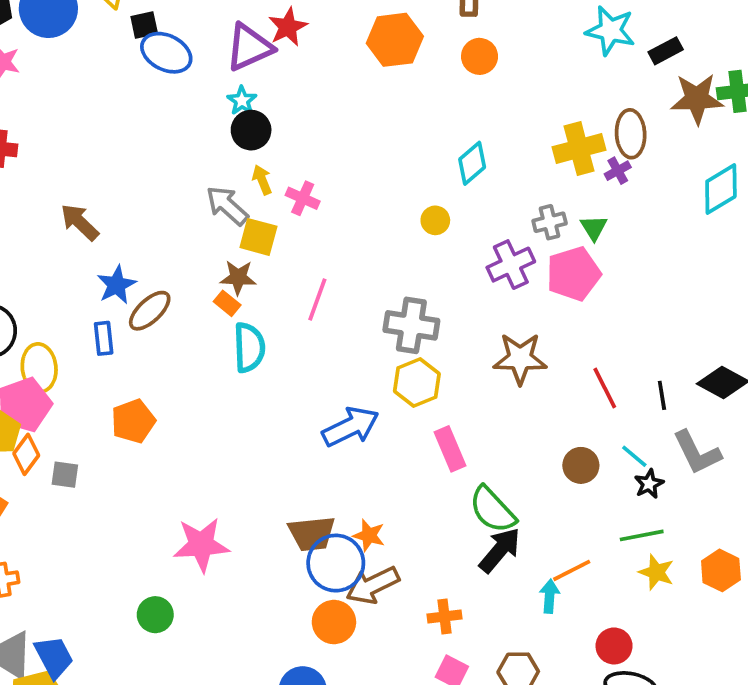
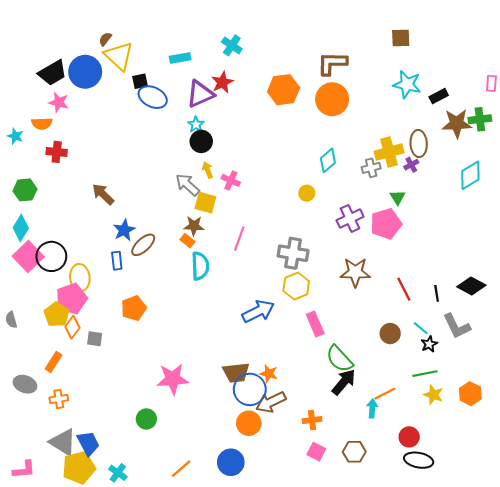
orange circle: (480, 56) -> (332, 99), size x1.6
gray cross: (550, 222) -> (371, 168), moved

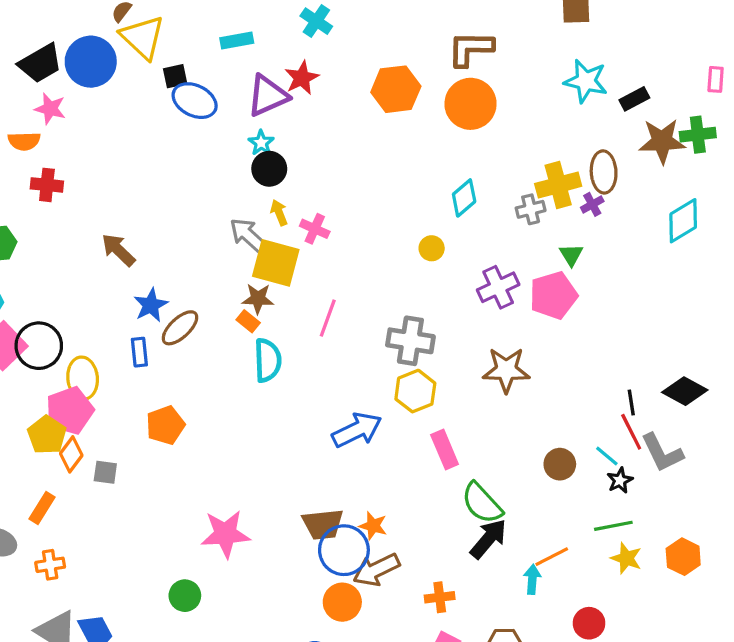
yellow square: (205, 203) -> (276, 263), size x1.4
red line: (404, 289) -> (631, 432), moved

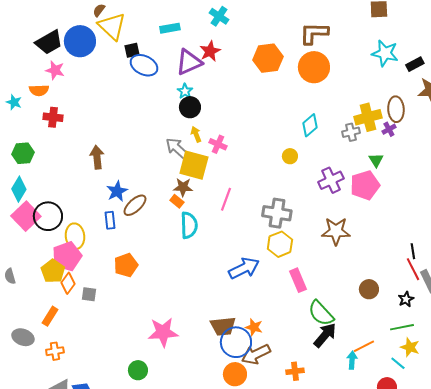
brown arrow: (118, 250) -> (97, 157), turned 40
cyan line: (607, 456) -> (398, 363), moved

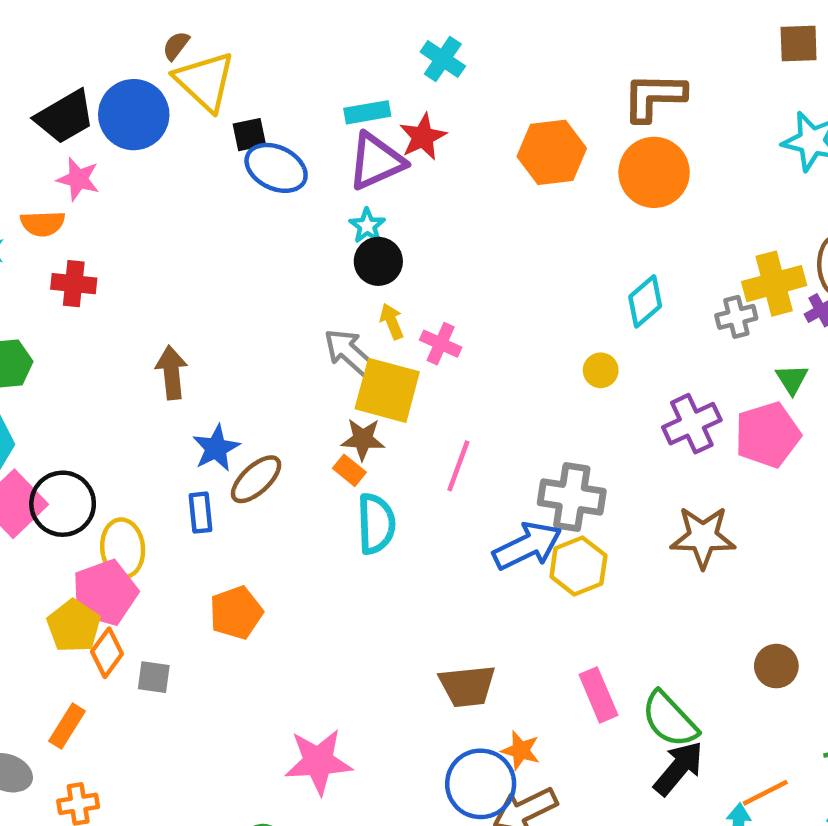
cyan rectangle: (170, 28) -> (367, 112), moved
blue arrow: (244, 268) -> (527, 546), moved
pink rectangle: (298, 280) -> (598, 695), moved
brown trapezoid: (223, 326) -> (467, 686), moved

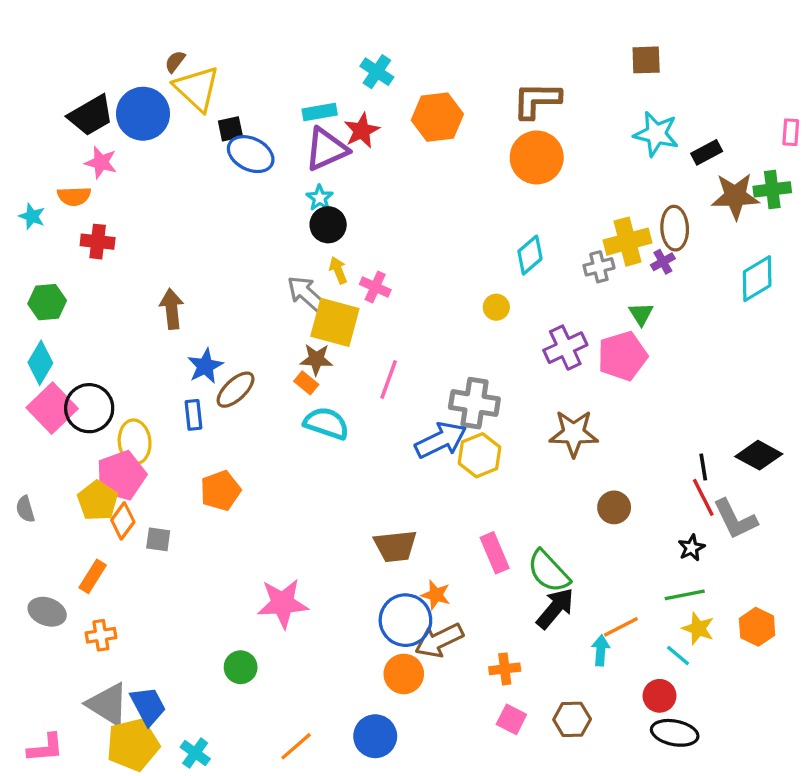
orange hexagon: (552, 152) -> (437, 117), moved
cyan semicircle: (376, 524) -> (326, 423), turned -69
brown circle: (776, 666) -> (614, 507), moved

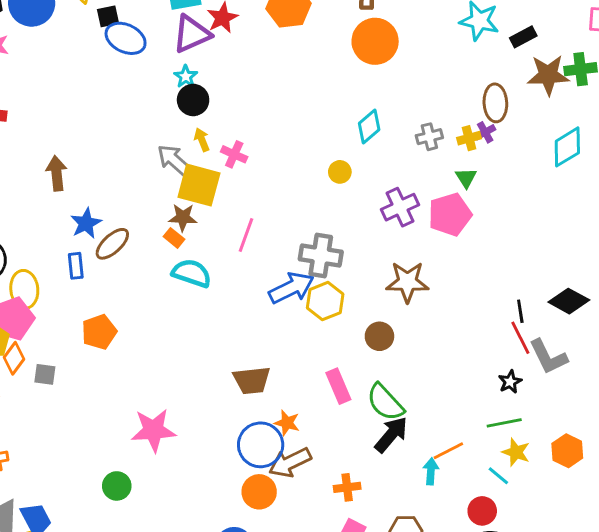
yellow cross: (628, 242) -> (469, 138), moved, size x0.6
brown circle: (614, 507) -> (379, 336), moved

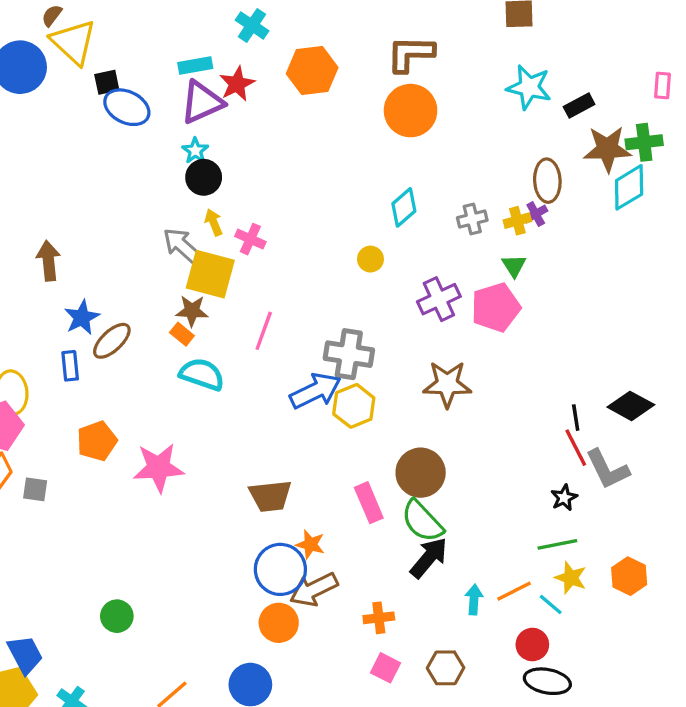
cyan diamond: (567, 147) -> (629, 187), moved
brown circle: (379, 336) -> (421, 473), moved, size x1.5
pink star: (153, 430) -> (159, 468), moved
orange line: (448, 451) -> (514, 591), moved

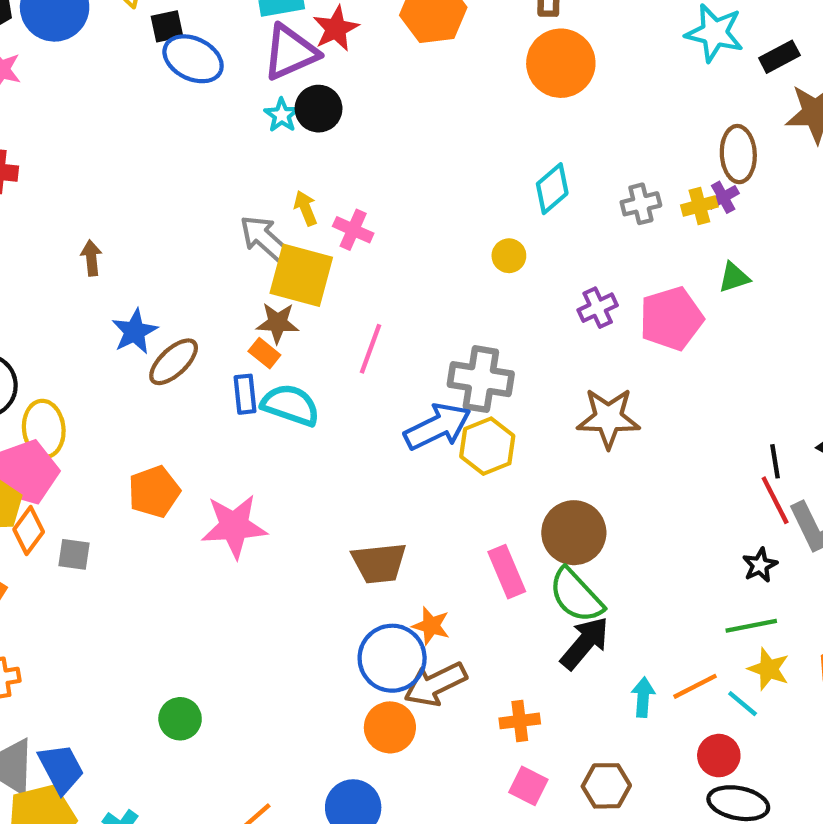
black circle: (204, 177) -> (319, 109), moved
brown arrow: (48, 261) -> (91, 258), size x0.7
green triangle: (514, 266) -> (734, 277), moved, turned 44
purple cross: (439, 299) -> (598, 308), size x0.7
blue rectangle: (70, 366) -> (245, 394), moved

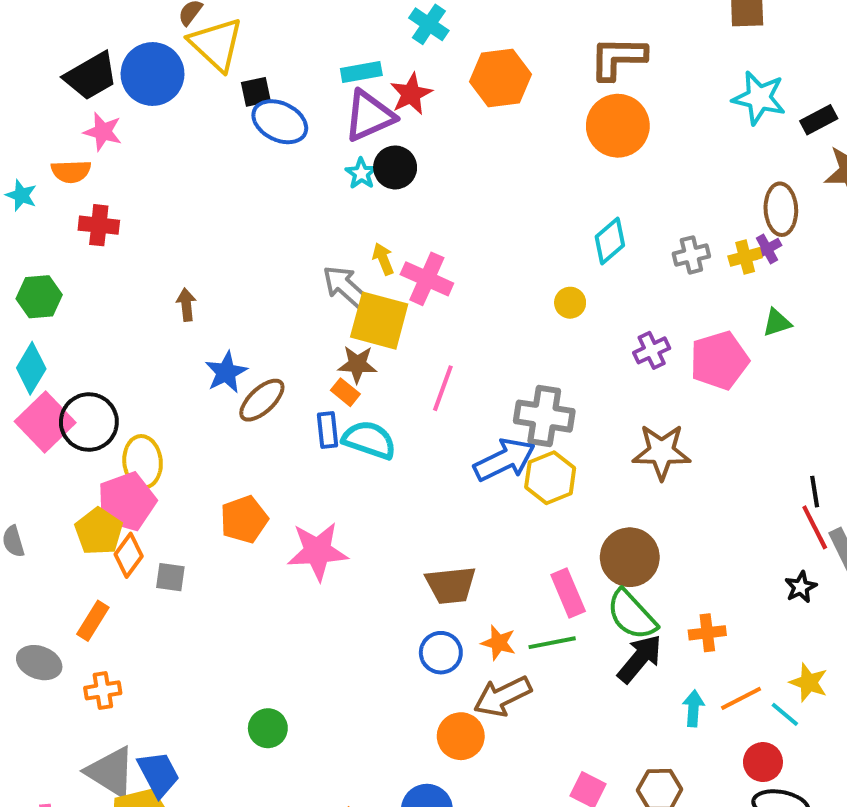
pink cross: (353, 230) -> (427, 279), size x1.4
green line: (751, 626) -> (552, 643), moved
blue circle: (392, 658) -> (441, 653), moved, size x0.7
orange cross: (520, 721) -> (707, 633), moved

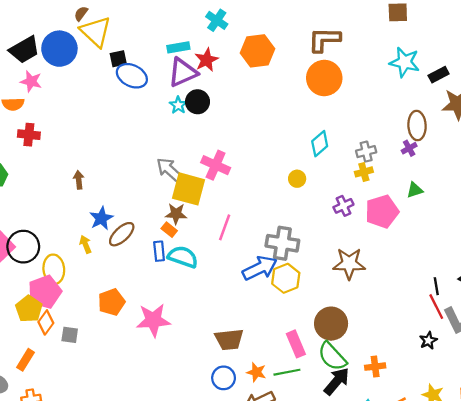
yellow cross: (745, 257) -> (364, 172), moved
yellow arrow: (383, 259) -> (85, 244), moved

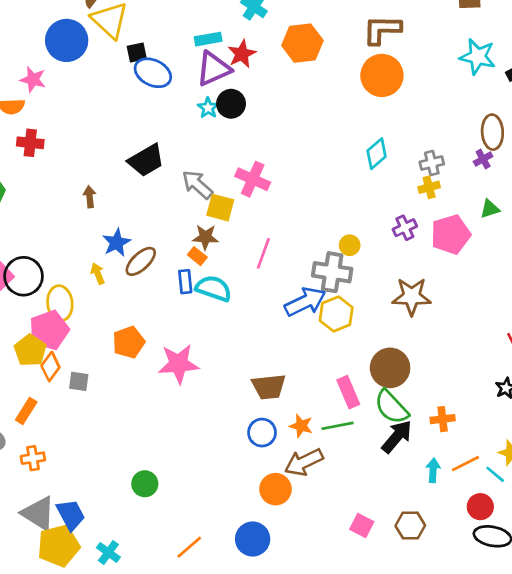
black trapezoid: (24, 50) -> (146, 160), moved
yellow circle: (297, 179) -> (350, 245), moved
yellow square: (188, 189) -> (220, 208), size x0.7

